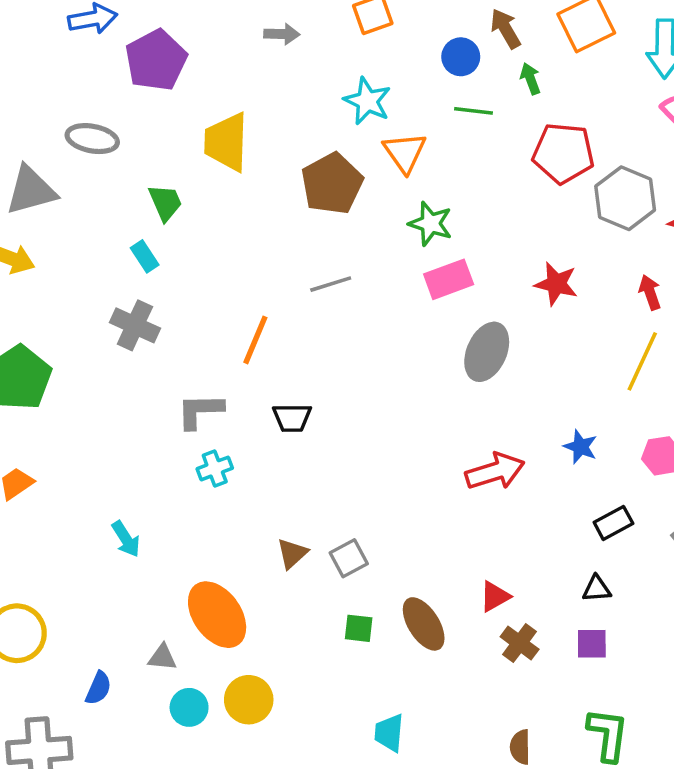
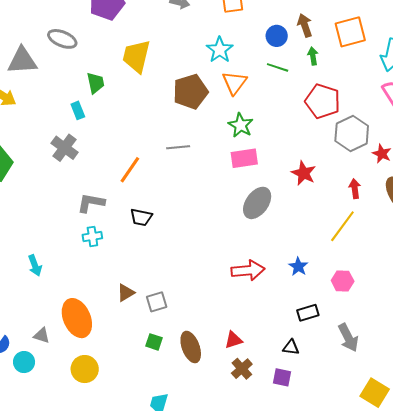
cyan circle: (189, 707) -> (24, 362), moved

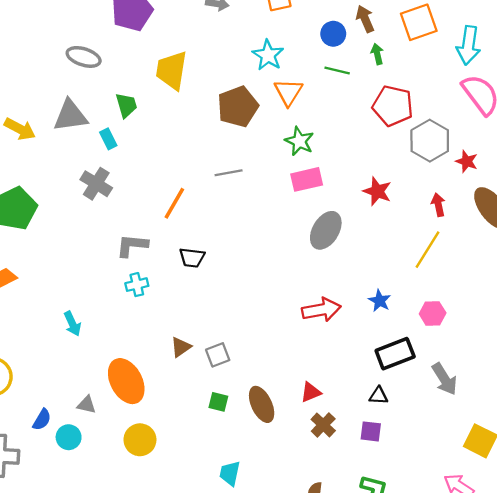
gray triangle: (22, 61) -> (70, 116), moved
black rectangle: (308, 313) -> (395, 354), size x1.5

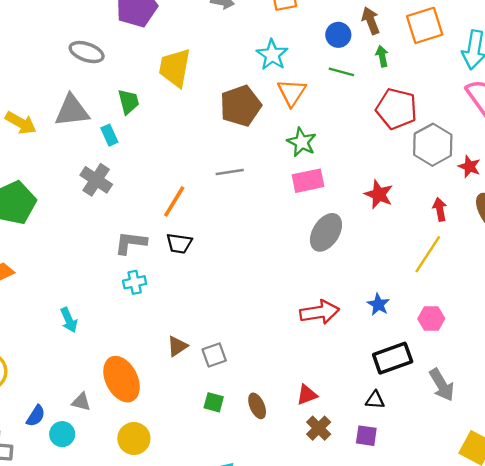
black trapezoid: (192, 258) -> (179, 243), moved
brown ellipse: (262, 404) -> (257, 406), size x0.7

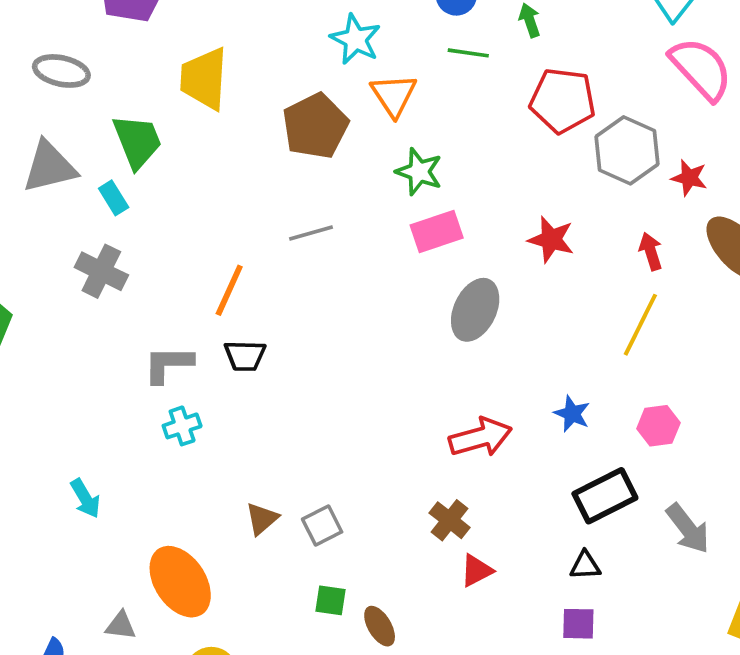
green trapezoid: (128, 102) -> (137, 141), size x1.4
brown ellipse: (257, 406) -> (380, 626), moved
brown cross: (319, 428) -> (450, 520), moved

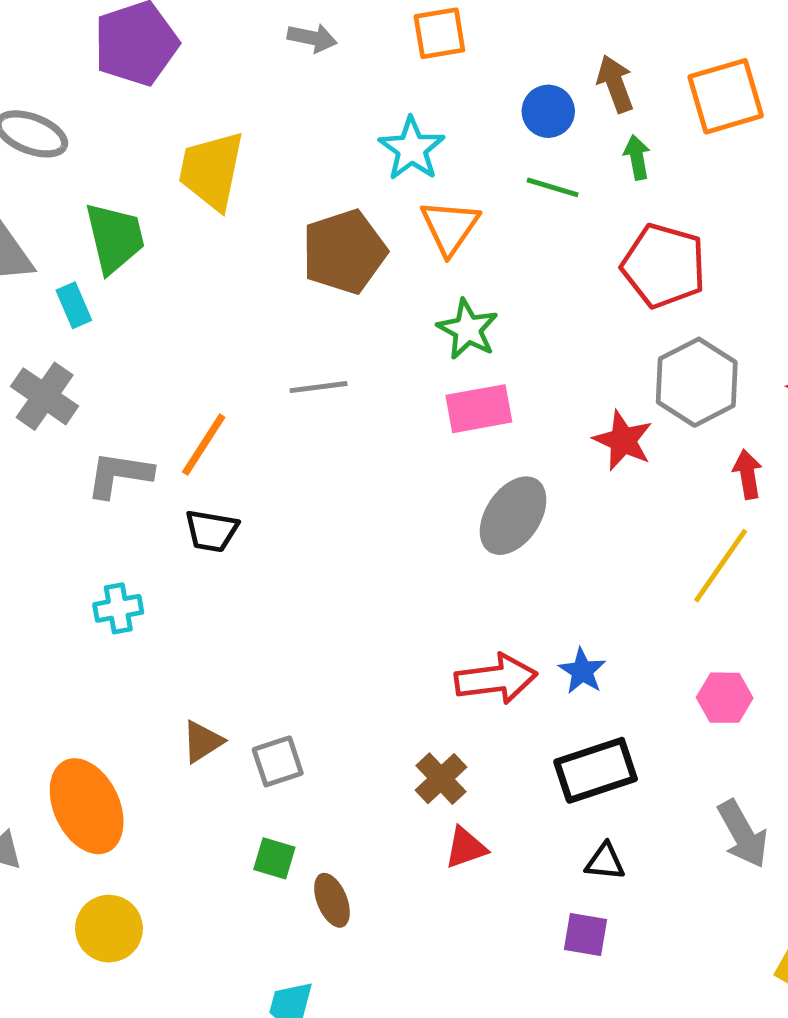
gray hexagon: (627, 150) -> (697, 382), moved
gray L-shape: (168, 364) -> (119, 475), moved
blue star: (572, 414) -> (582, 671), moved
black rectangle: (605, 496) -> (596, 770), moved

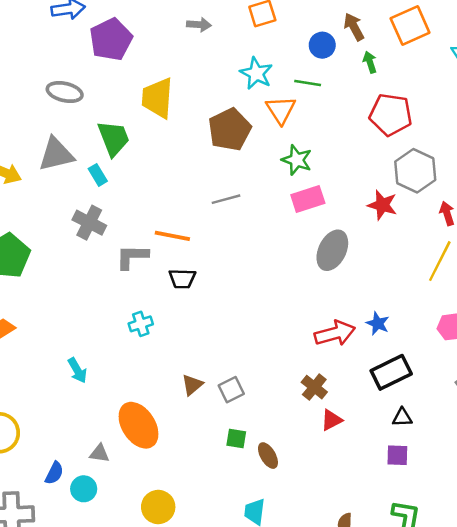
green line: (553, 187) -> (308, 83), moved
orange line: (204, 445) -> (172, 236), turned 76
yellow circle: (109, 929) -> (158, 507), moved

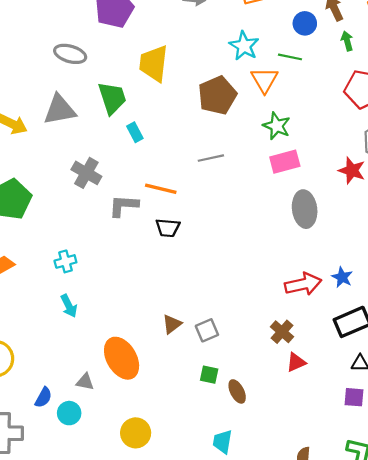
cyan rectangle: (98, 175) -> (135, 132), moved
gray ellipse: (332, 250) -> (305, 209), turned -36
cyan cross: (141, 324) -> (65, 261), moved

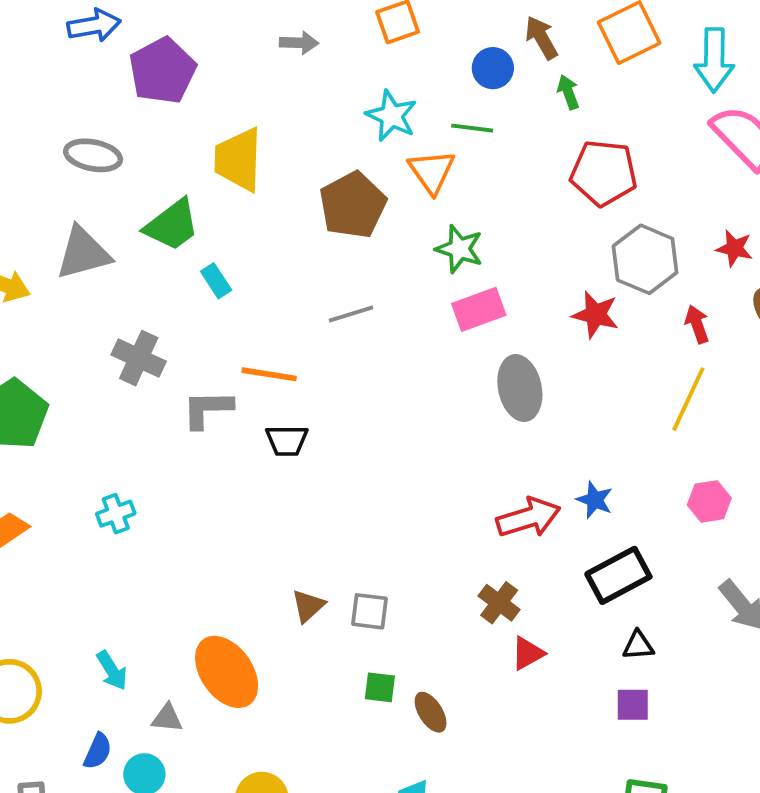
green trapezoid: (112, 98) -> (172, 225), turned 76
cyan arrow: (69, 306) -> (112, 670), moved
gray square: (207, 330) -> (370, 611), turned 35

